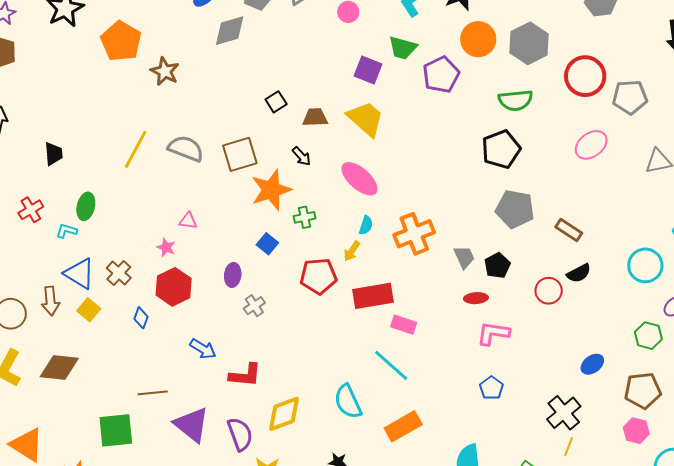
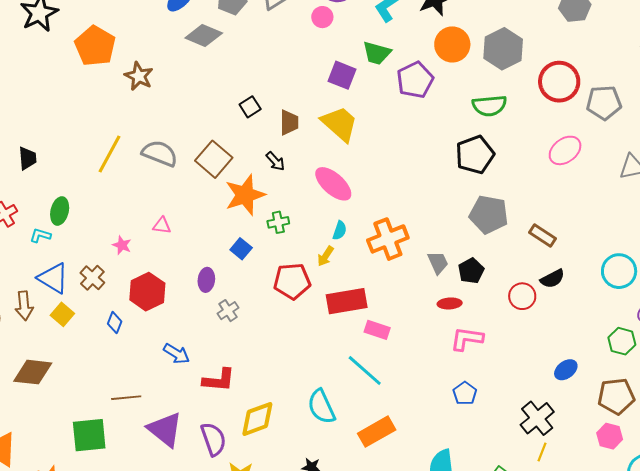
gray diamond: (230, 31) -> (204, 36), turned 39
brown trapezoid: (315, 117) -> (289, 122), turned 92
brown square: (240, 154) -> (214, 159), turned -33
pink star: (166, 247) -> (122, 245), moved

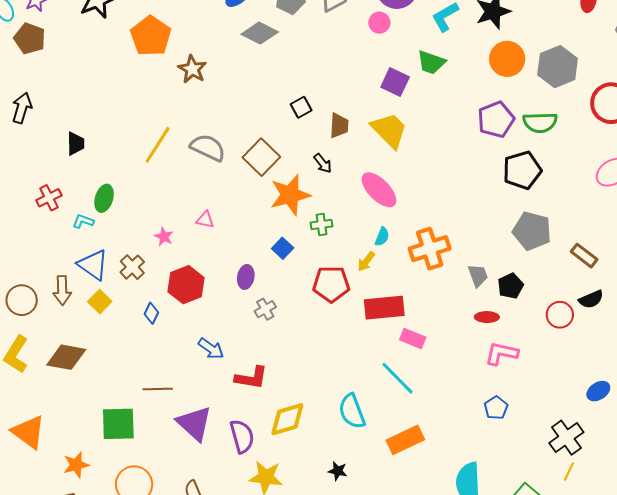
purple pentagon: (415, 80) -> (496, 119), moved

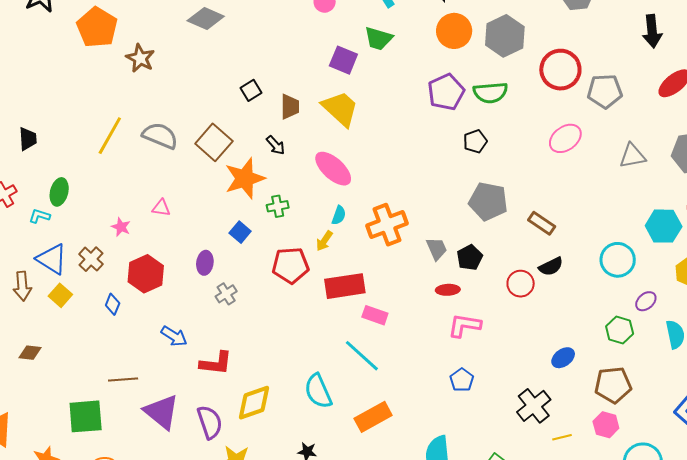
black pentagon: (522, 170) -> (475, 141), size x0.6
brown diamond: (66, 357) -> (30, 353), size x0.6
yellow line: (569, 471) -> (562, 437), moved, turned 54

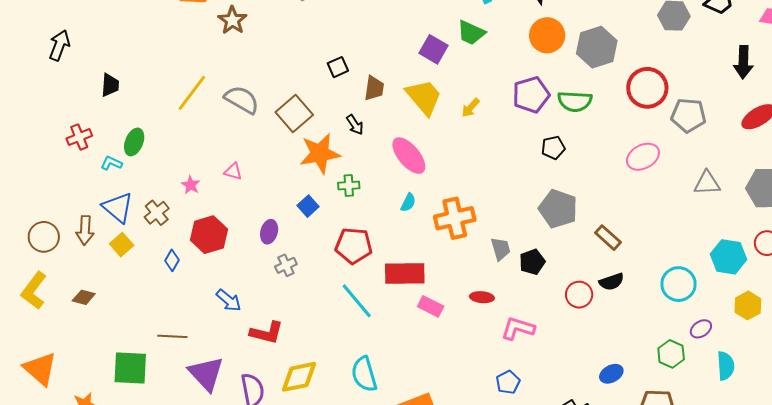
yellow arrow: (324, 241) -> (471, 108), moved
red ellipse: (448, 290) -> (482, 297), moved
cyan line: (362, 356) -> (357, 301), moved

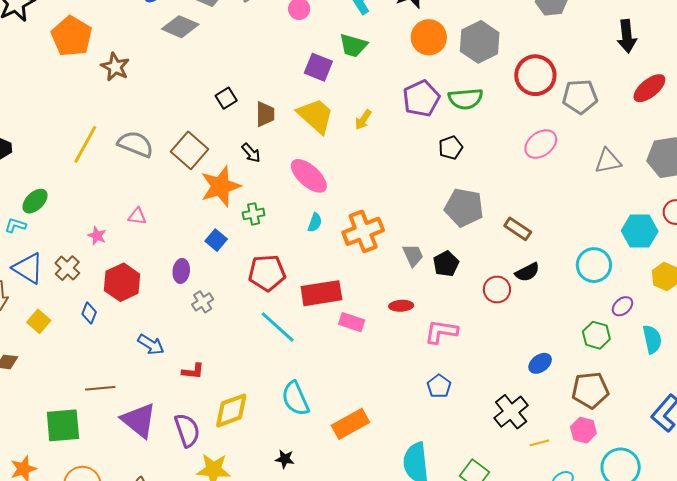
green ellipse: (134, 142) -> (35, 201), turned 32
yellow square: (122, 245) -> (39, 321), moved
red L-shape: (267, 333) -> (193, 371), size x0.7

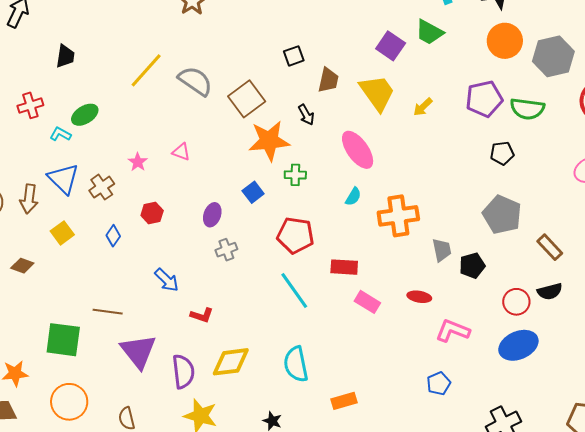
red hexagon: (122, 282) -> (152, 213), size x0.6
red rectangle: (321, 293) -> (344, 267), size x0.7
blue ellipse: (540, 363) -> (518, 345), moved, size x1.6
orange rectangle: (350, 424) -> (344, 401), size x0.7

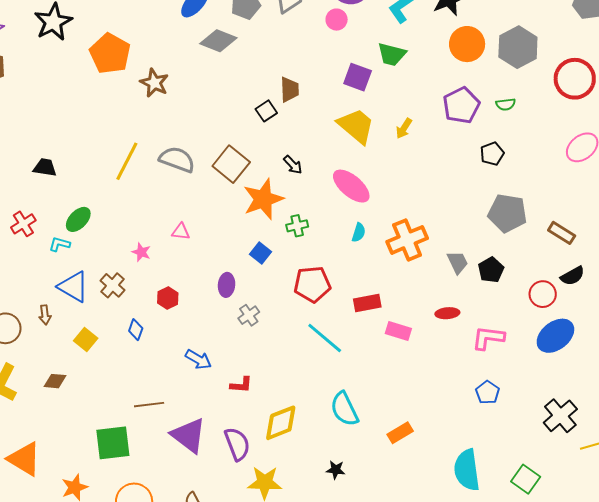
black trapezoid: (65, 56) -> (45, 167), turned -75
brown trapezoid: (328, 80) -> (290, 90), moved
green semicircle: (527, 109) -> (506, 104), size x0.6
brown arrow: (29, 199) -> (45, 315), size x0.7

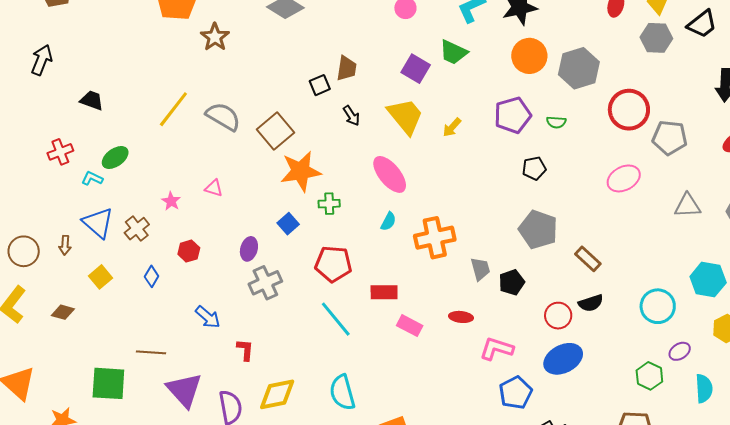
black arrow: (293, 165) -> (351, 116), moved
gray cross: (249, 315) -> (265, 283), size x1.5
red L-shape: (241, 385) -> (245, 350), turned -100
blue pentagon: (488, 392) -> (515, 393), moved, size x1.4

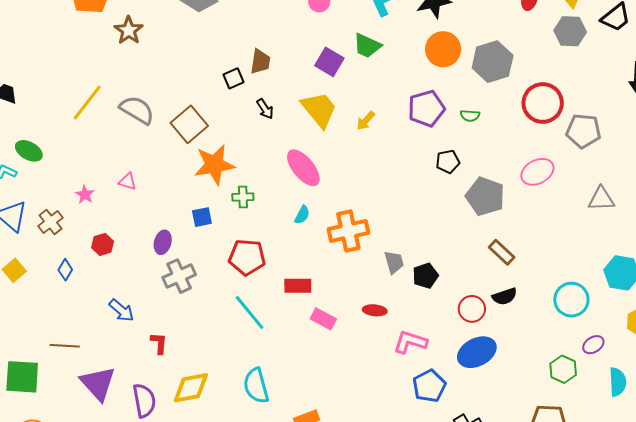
green ellipse: (115, 157) -> (29, 151), turned 64
blue square: (288, 224) -> (202, 217), turned 30
gray pentagon: (538, 230) -> (485, 196), moved

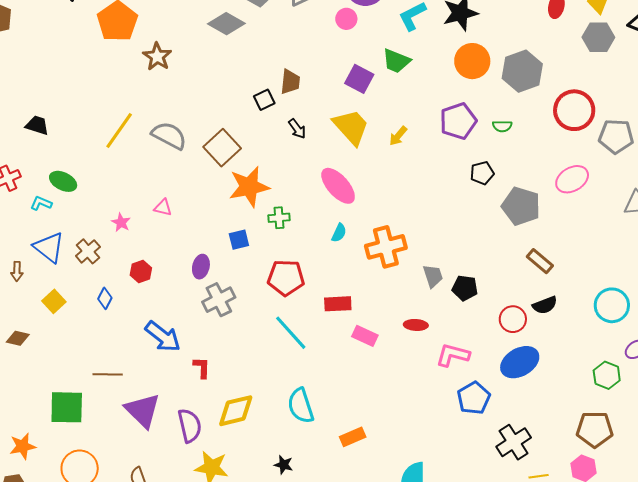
black pentagon: (425, 276) -> (465, 288), turned 30
blue arrow: (121, 310) -> (163, 337), size x1.4

